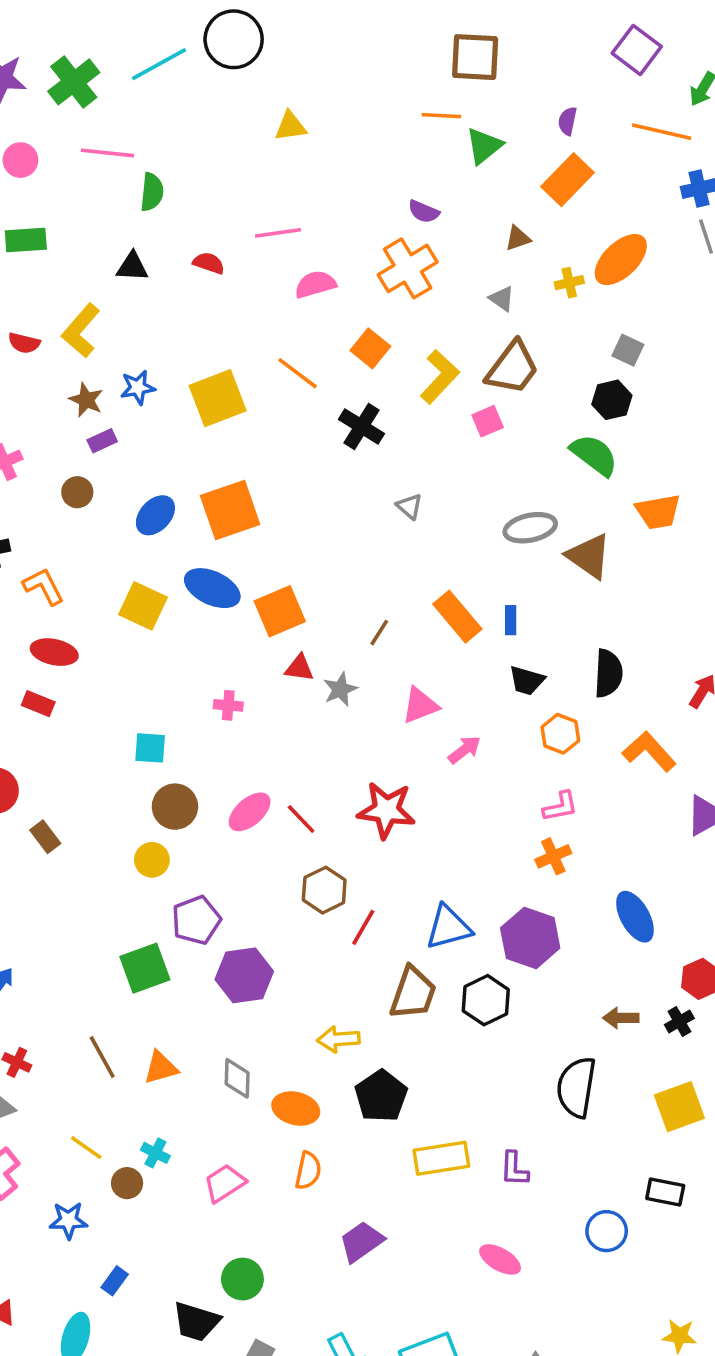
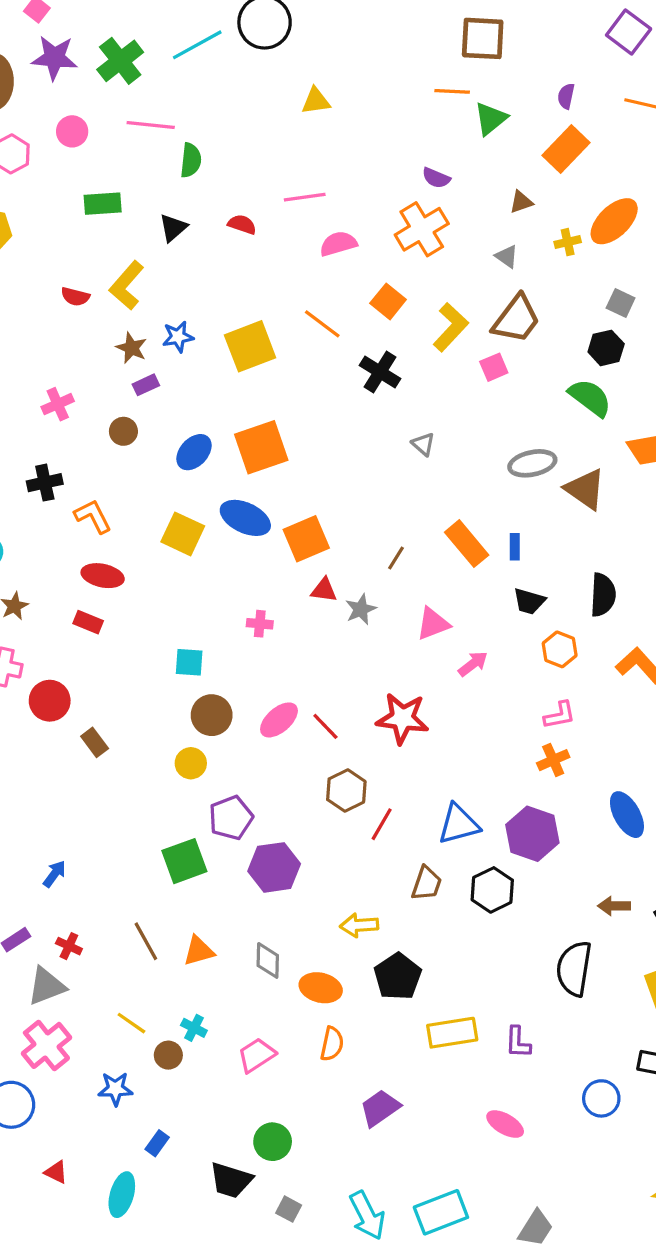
green rectangle: (26, 240) -> (103, 204), moved
black triangle: (132, 267) -> (173, 228), turned -44
brown trapezoid: (413, 993) -> (427, 884), size x0.7

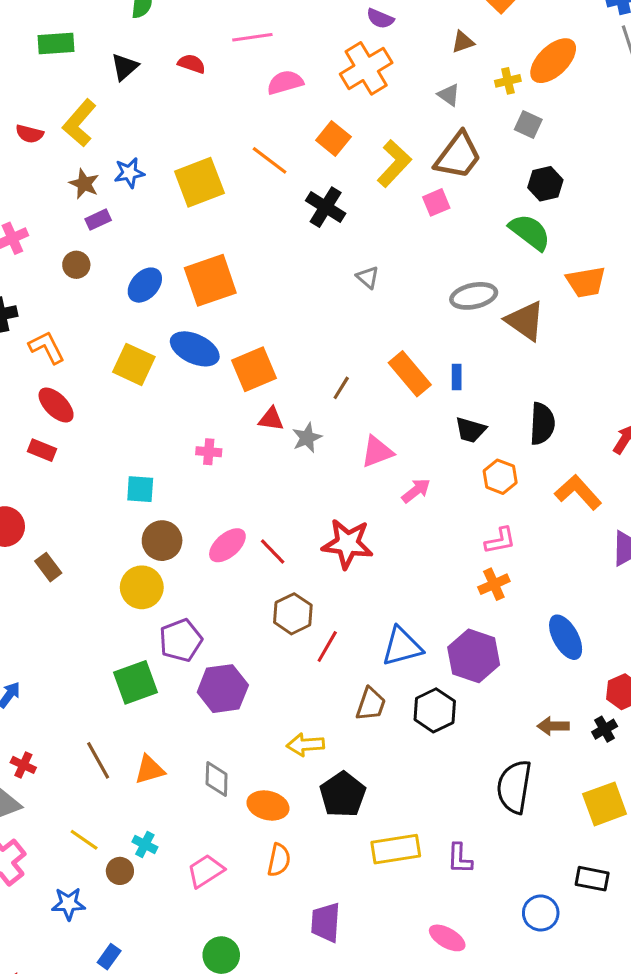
gray square: (621, 303) -> (528, 125), moved
red ellipse: (103, 576) -> (56, 405), turned 33
yellow circle: (191, 763) -> (142, 587), size x1.4
purple trapezoid: (380, 1108) -> (326, 922), turned -51

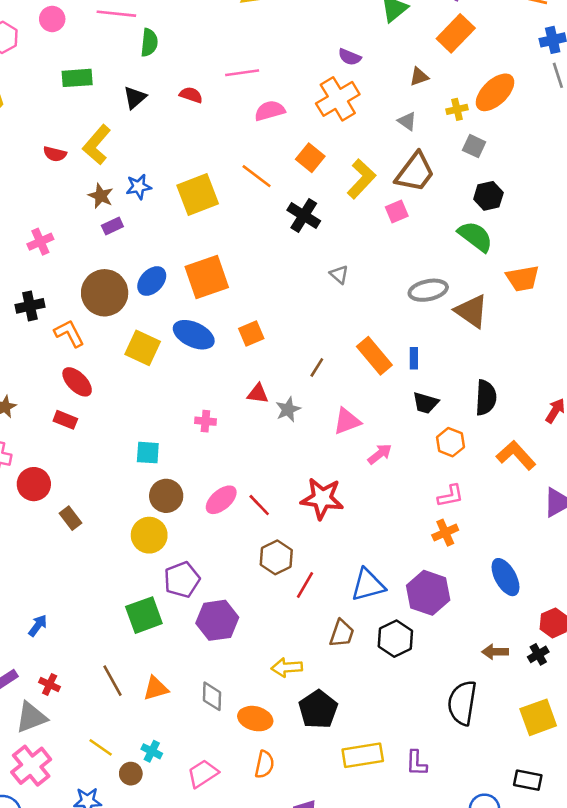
brown circle: (76, 265) -> (105, 293), moved, size x2.0
orange square: (254, 369) -> (251, 333), moved, size x0.7

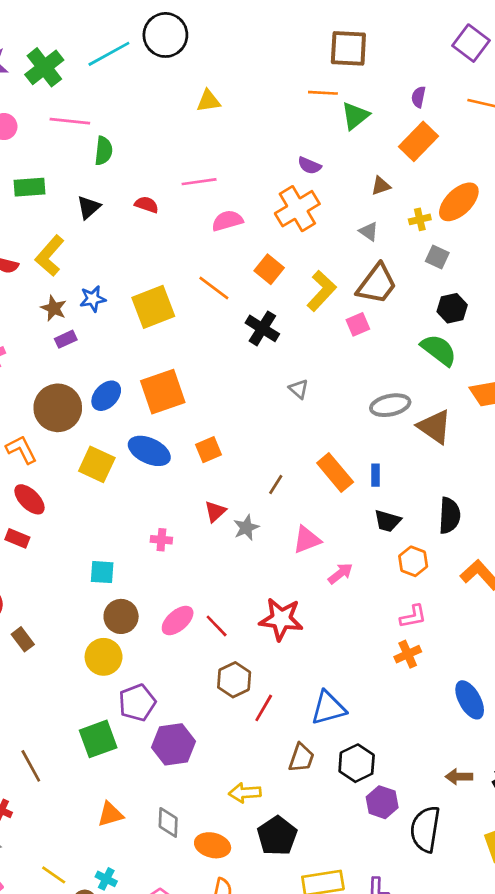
red triangle: (258, 394) -> (215, 511), turned -50
purple hexagon: (428, 593) -> (382, 802), moved, size x0.7
brown line: (112, 681) -> (31, 766), moved

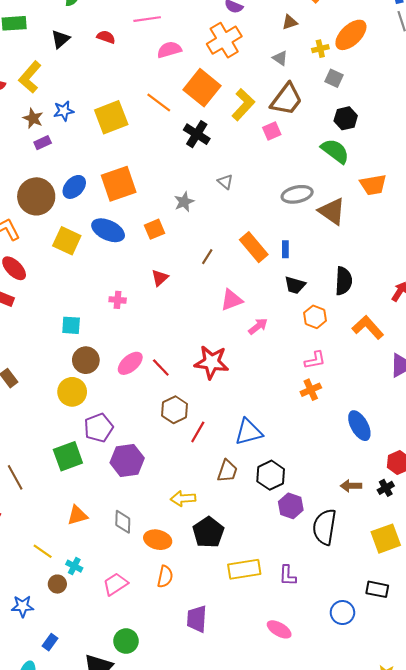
orange square: (269, 269) -> (202, 88), size x1.6
gray star: (246, 528) -> (184, 202), moved
yellow line: (54, 875) -> (43, 551), moved

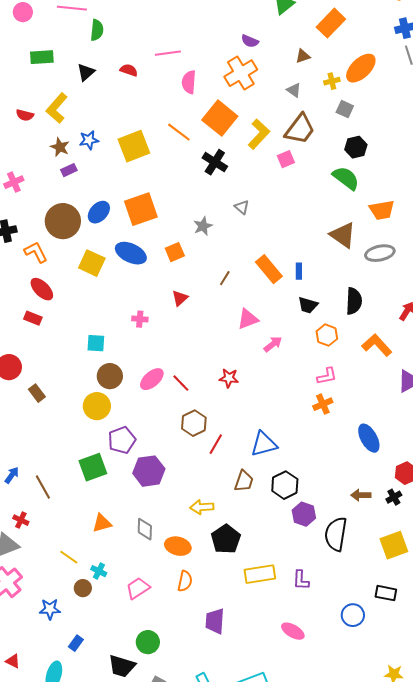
pink semicircle: (169, 50) -> (189, 82), turned -70
gray ellipse: (297, 194) -> (380, 253), moved
red star: (212, 362) -> (229, 378), size x0.6

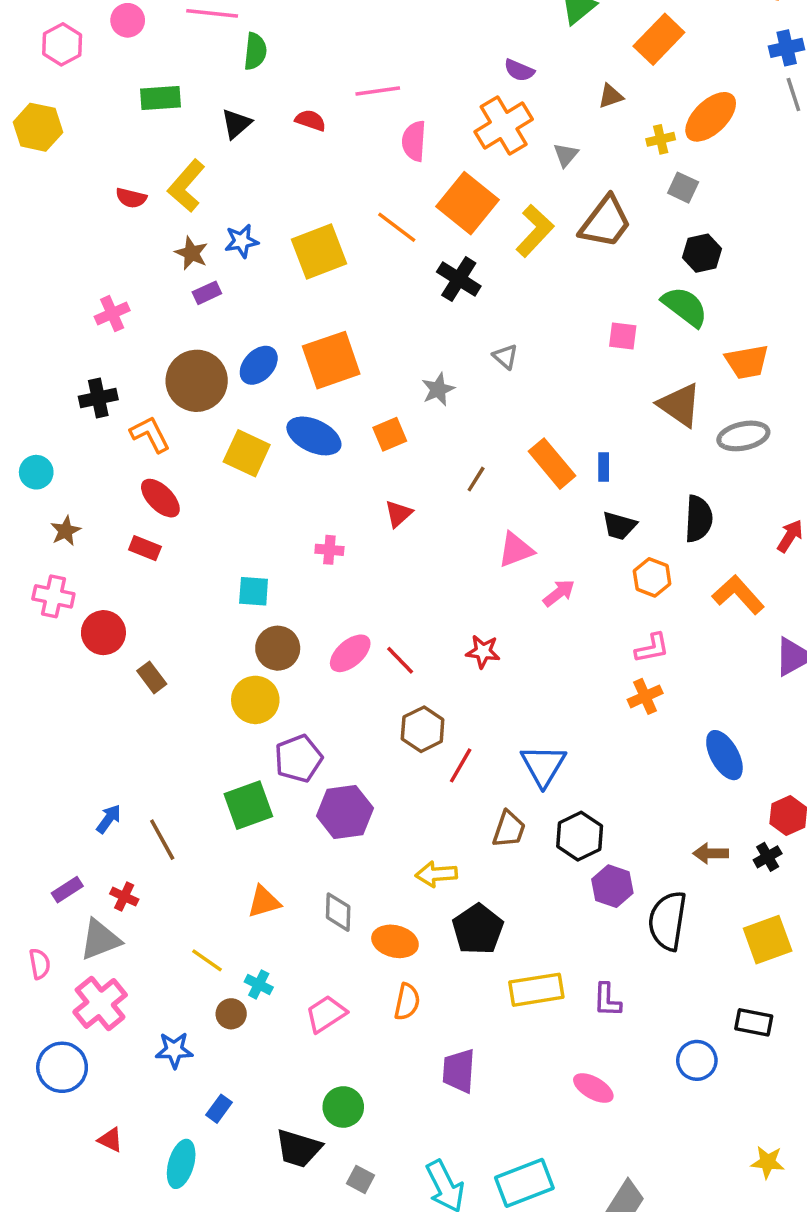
gray triangle: (294, 90) -> (566, 155), moved, turned 35
pink square: (286, 159) -> (623, 336), moved, turned 30
blue triangle: (264, 444) -> (543, 765), turned -44

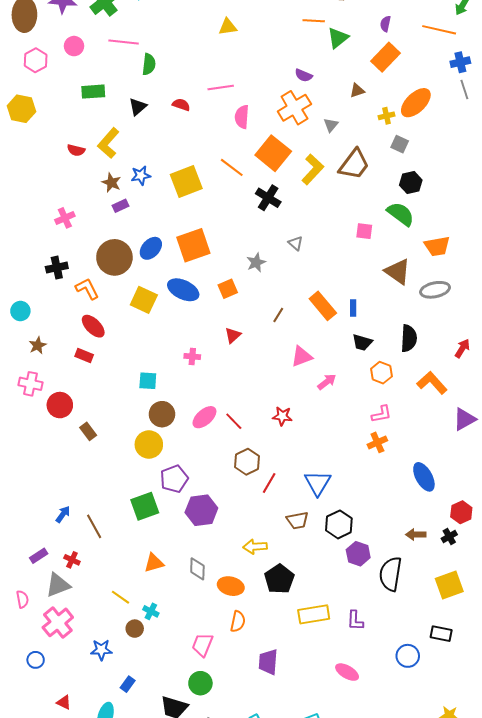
brown trapezoid: (509, 829) -> (298, 520), turned 60
pink trapezoid: (326, 1014) -> (202, 645), moved, turned -35
blue circle: (62, 1067) -> (36, 660), size x0.6

